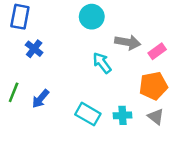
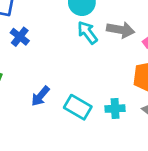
cyan arrow: (102, 63) -> (87, 33), moved
blue arrow: (40, 99) -> (40, 96), moved

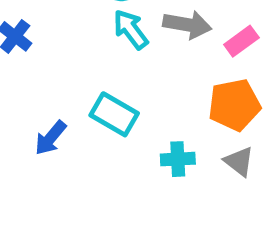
cyan rectangle: (78, 107) -> (114, 114), moved

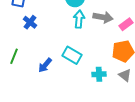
cyan arrow: (131, 29) -> (79, 19), turned 42

